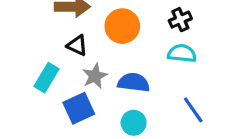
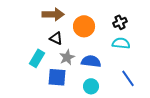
blue square: (79, 108) -> (57, 77), turned 30

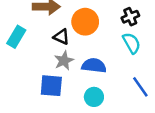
black triangle: (56, 38) -> (61, 37), moved
cyan semicircle: (121, 43) -> (132, 43), turned 54
cyan rectangle: (37, 58) -> (16, 37), moved

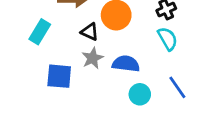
blue square: (51, 86) -> (59, 76), moved
cyan circle: (94, 97) -> (140, 94), moved

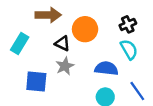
blue semicircle: (126, 64) -> (106, 68), moved

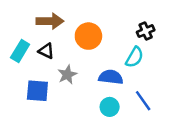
black cross: (128, 24) -> (146, 31), moved
black triangle: (62, 43) -> (46, 51), moved
cyan semicircle: (129, 49) -> (134, 57), turned 60

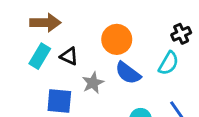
brown arrow: (50, 21) -> (45, 23), moved
blue semicircle: (111, 77) -> (128, 73), moved, turned -150

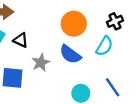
orange circle: (117, 39) -> (74, 24), moved

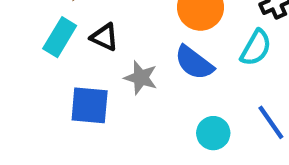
gray star: (41, 63) -> (141, 78), turned -30

